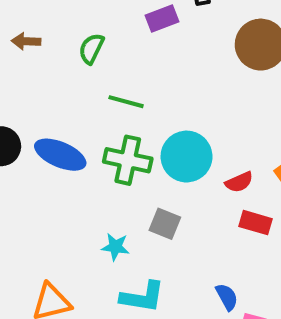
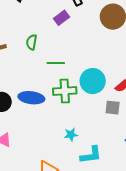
gray square: (165, 224) -> (113, 108), moved

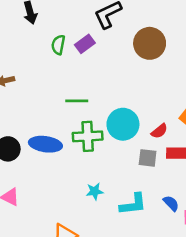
green semicircle: (32, 42) -> (58, 45), moved
cyan L-shape: (91, 155) -> (133, 204), moved

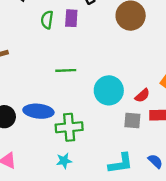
purple rectangle: (85, 44) -> (71, 18), turned -48
green cross: (88, 136) -> (69, 127), moved
cyan star: (95, 191) -> (64, 161), moved

